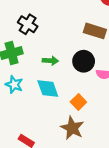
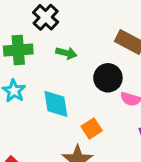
green arrow: (50, 61) -> (66, 53), moved

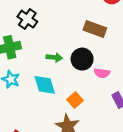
green arrow: (66, 53) -> (54, 57), moved

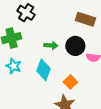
cyan diamond: (45, 85) -> (43, 70), turned 40

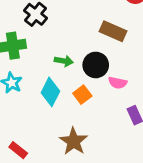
orange square: (70, 82) -> (82, 95), moved

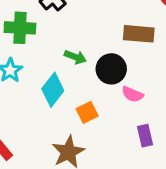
brown rectangle: (113, 31) -> (139, 34), turned -30
orange square: (82, 95) -> (87, 112), moved

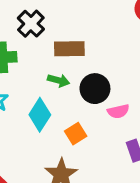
brown rectangle: (139, 34) -> (69, 49), moved
pink semicircle: (132, 94) -> (118, 111), turned -30

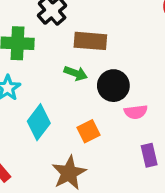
cyan diamond: (40, 115) -> (39, 122), moved

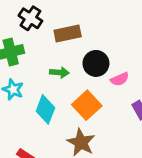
green arrow: (76, 73) -> (59, 72), moved
orange square: (88, 131) -> (87, 105), size x1.5

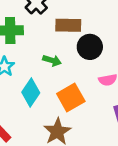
black circle: (96, 63) -> (90, 47), moved

